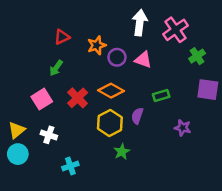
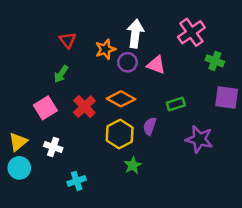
white arrow: (140, 23) -> (135, 34), moved
red triangle: (62, 37) -> (68, 40), turned -42
green cross: (197, 56) -> (215, 61), turned -35
purple star: (183, 128) -> (199, 139), size x1.5

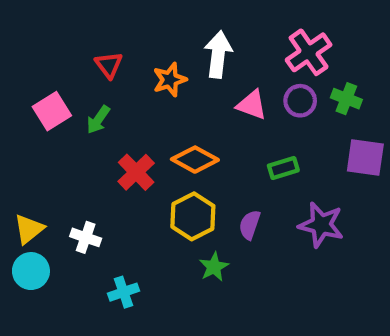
purple circle: (128, 62) -> (300, 101), moved
pink square: (45, 108) -> (52, 111), moved
purple semicircle: (150, 126) -> (250, 225), moved

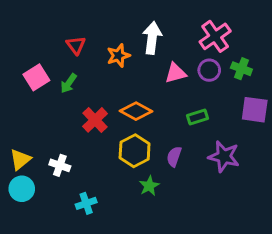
pink triangle: (252, 105) -> (176, 73), turned -35

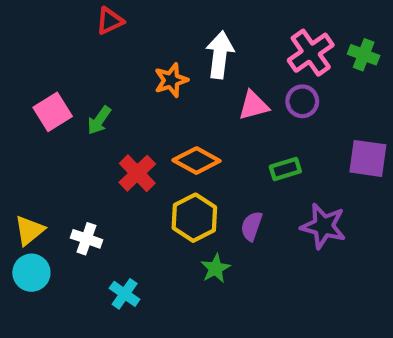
red triangle: (76, 45) -> (110, 21), moved, turned 42
green cross: (241, 69) -> (364, 55), moved
cyan cross: (86, 203) -> (125, 294), turned -36

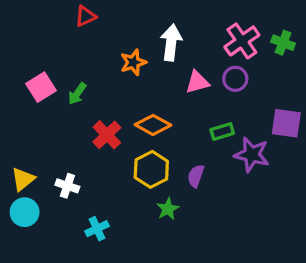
purple star: (323, 226) -> (252, 155), moved
cyan cross: (125, 294) -> (97, 229), turned 30

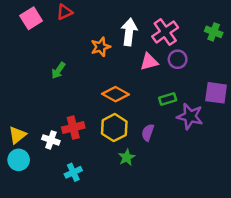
pink cross: (242, 41) -> (165, 32), moved
pink square: (41, 87) -> (31, 18), moved
red cross: (107, 135) -> (73, 128), moved, turned 30

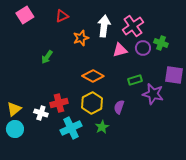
red triangle: (65, 12) -> (62, 16), moved
green cross: (214, 32) -> (161, 43), moved
cyan cross: (73, 172) -> (71, 128), moved, size x1.5

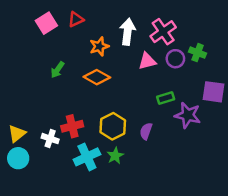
pink square: (25, 15) -> (46, 23), moved
orange diamond: (93, 76) -> (97, 77), moved
green star: (102, 127) -> (115, 156), moved

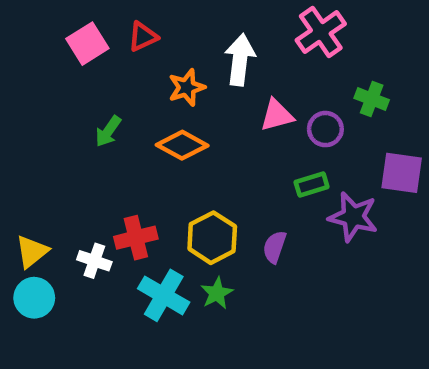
pink cross: (163, 32) -> (321, 32), moved
purple circle: (175, 59) -> (325, 129), moved
cyan cross: (87, 157) -> (164, 295), turned -35

